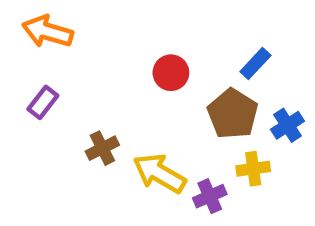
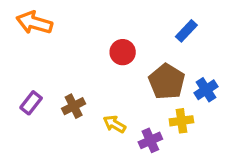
blue rectangle: (255, 64) -> (186, 31), moved
purple rectangle: (43, 102) -> (31, 103), moved
yellow arrow: (159, 173) -> (114, 124), size x0.6

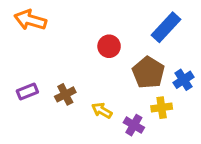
blue rectangle: (186, 31) -> (166, 27), size x1.5
purple rectangle: (31, 103) -> (27, 91), turned 30
purple cross: (150, 140) -> (134, 125), turned -36

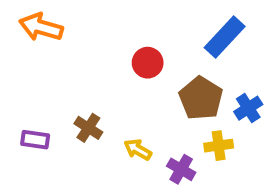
purple rectangle: (27, 91) -> (35, 140), moved, turned 30
brown cross: (65, 94) -> (88, 128), turned -30

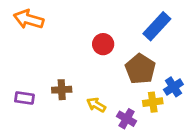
blue cross: (248, 108) -> (173, 87), moved
brown cross: (88, 128) -> (62, 90), turned -36

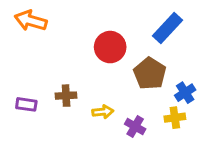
red circle: (103, 44) -> (110, 47), size x1.4
yellow cross: (153, 102) -> (175, 118), moved
yellow arrow: (96, 105) -> (103, 112), turned 144

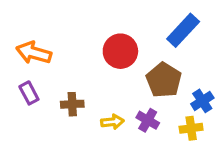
orange arrow: (31, 21) -> (34, 53), moved
purple rectangle: (26, 104) -> (29, 93), moved, turned 54
purple cross: (135, 126) -> (148, 120), moved

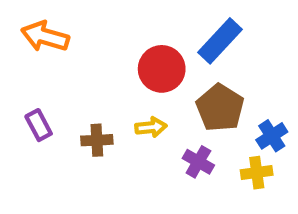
blue rectangle: (183, 30) -> (220, 41), moved
orange arrow: (34, 53) -> (45, 37), moved
yellow arrow: (112, 122) -> (151, 127), moved

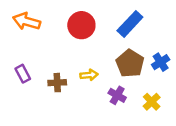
red circle: (162, 69) -> (81, 25), moved
blue cross: (272, 136) -> (161, 62), moved
yellow cross: (257, 173) -> (152, 102), turned -36

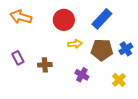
brown pentagon: (130, 63) -> (102, 50), turned -30
yellow arrow: (89, 75) -> (75, 44), moved
purple cross: (117, 95) -> (82, 75), moved

